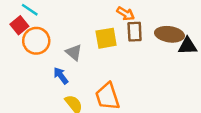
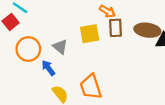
orange circle: (36, 41) -> (28, 49), moved

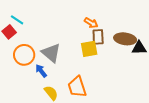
yellow square: (90, 34) -> (89, 49), moved
gray triangle: (60, 47) -> (51, 53), size x1.5

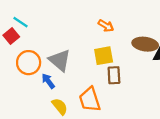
brown rectangle: (98, 37) -> (114, 75), moved

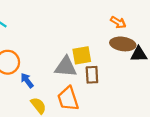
orange arrow: (106, 26) -> (118, 22), moved
gray triangle: (60, 60) -> (66, 67), moved, turned -35

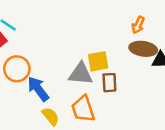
orange arrow: (118, 22) -> (138, 25), turned 84
blue arrow: (27, 80) -> (38, 89), size x1.5

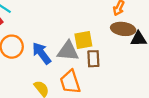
blue arrow: (38, 89) -> (42, 53), moved

